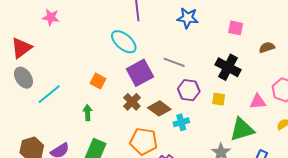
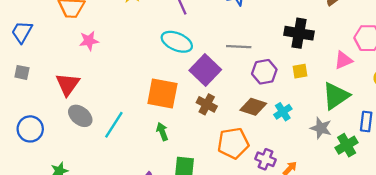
orange square: (98, 81) -> (162, 93), size x1.8
brown diamond: (159, 108) -> (253, 107), moved
cyan cross: (181, 122) -> (283, 112), moved

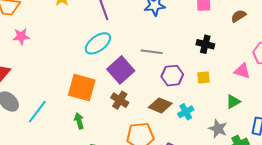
black cross: (299, 33) -> (205, 44), size x0.7
cyan ellipse: (177, 42) -> (98, 43), turned -64
pink triangle: (343, 60) -> (242, 71), turned 36
green triangle: (336, 96) -> (233, 102), size x0.6

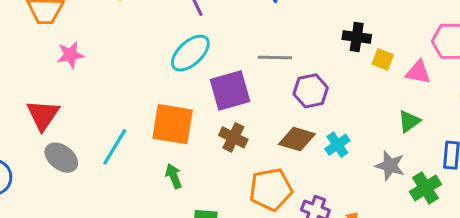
purple square: (121, 70) -> (230, 91), turned 32
yellow square: (204, 77) -> (383, 59), moved, turned 32
cyan line: (37, 112) -> (115, 147), moved

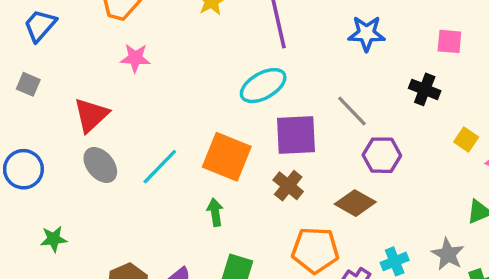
black cross: (357, 37) -> (425, 89), moved
gray line: (275, 57) -> (352, 111), turned 32
cyan cross: (337, 145) -> (395, 261), moved

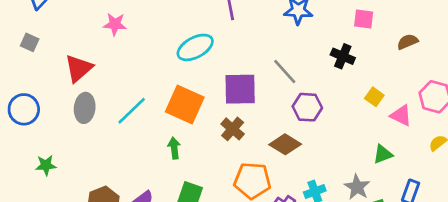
cyan ellipse: (263, 86) -> (195, 47), moved
gray ellipse: (100, 165) -> (85, 108), turned 44

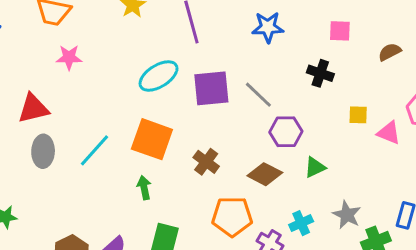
red triangle: (79, 68) -> (33, 109), turned 32
purple square: (240, 89) -> (211, 88), moved
yellow square: (374, 97) -> (358, 115), turned -30
green triangle: (383, 154) -> (315, 167), moved

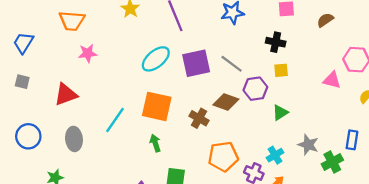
yellow square: (358, 115) -> (281, 70), moved
gray ellipse: (43, 151) -> (74, 139), moved
brown diamond: (265, 174) -> (226, 102), moved

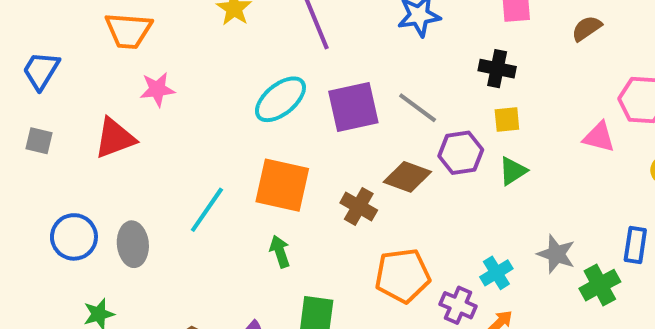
red triangle: (66, 94) -> (115, 138), moved
green triangle: (280, 112) -> (513, 171), moved
blue circle: (28, 136) -> (74, 237), moved

